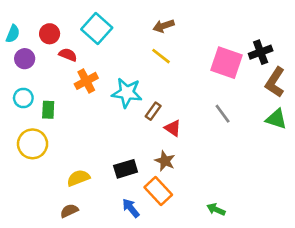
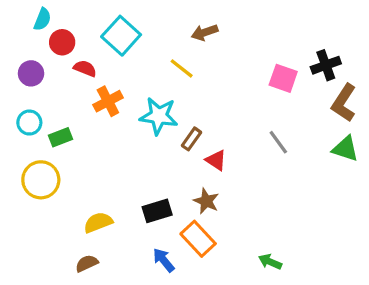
cyan semicircle: (13, 34) -> (42, 19), moved
yellow line: (161, 56) -> (182, 68), moved
pink square: (226, 63) -> (283, 78), size x0.7
green rectangle: (48, 110) -> (60, 137), turned 66

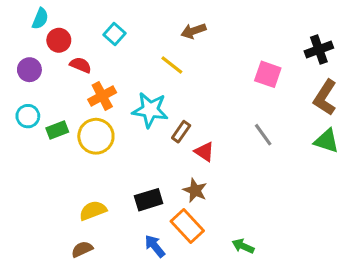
cyan square: (121, 36) -> (115, 34), size x0.6
black cross: (326, 65) -> (319, 50), moved
yellow circle: (41, 180) -> (96, 136), moved
green arrow: (270, 262) -> (243, 246), moved

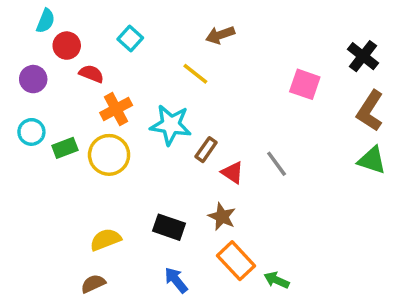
black cross: (319, 50) -> (363, 56), turned -32
gray line: (263, 135) -> (277, 164), moved
black rectangle: (149, 200) -> (169, 227), turned 36
orange rectangle: (187, 226) -> (236, 261), moved

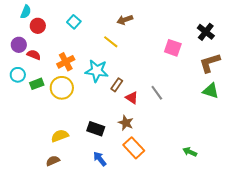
red semicircle: (91, 74) -> (34, 55), moved
brown L-shape: (370, 111) -> (210, 63), turned 40
green arrow: (277, 280) -> (190, 152), moved

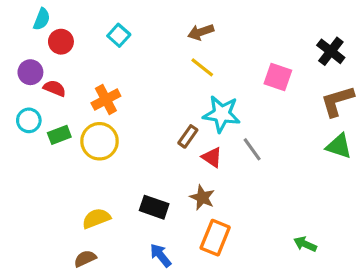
yellow line: (111, 42) -> (202, 67), moved
cyan star: (97, 71) -> (222, 114), moved
orange rectangle: (134, 148) -> (215, 238), turned 65

